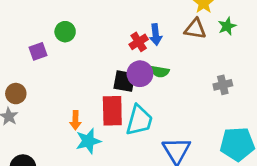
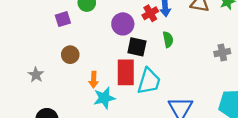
green semicircle: (160, 72) -> (168, 39), turned -112
purple circle: (140, 74) -> (123, 24), moved
brown circle: (16, 94) -> (70, 55), moved

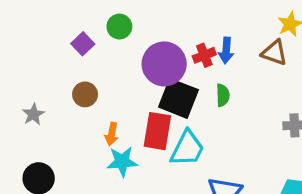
purple square: (63, 19) -> (83, 44), turned -35
purple circle: (123, 24) -> (164, 64), size x1.4
black square: (137, 47) -> (178, 98), size x1.4

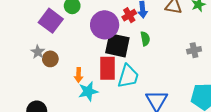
purple square: (83, 44) -> (51, 21), size x1.6
brown circle: (85, 94) -> (50, 59), moved
gray star: (33, 114) -> (38, 52), moved

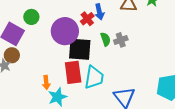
gray cross: (194, 50) -> (121, 40), moved
brown circle: (50, 59) -> (12, 55), moved

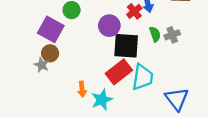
purple circle: (65, 31) -> (109, 26), size x0.7
red rectangle: (73, 72) -> (119, 72), turned 60
orange arrow: (46, 82) -> (82, 89), moved

